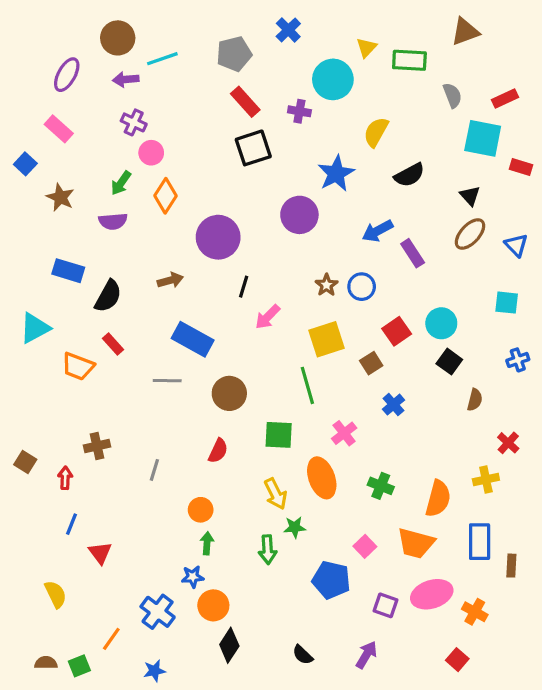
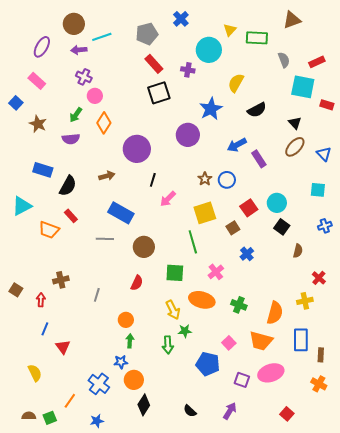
orange ellipse: (322, 478) -> (202, 300), turned -55
orange cross: (475, 612) -> (319, 384), moved

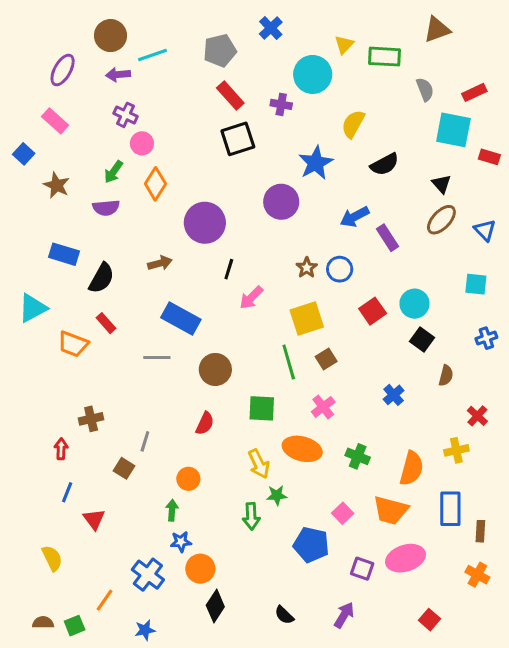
brown square: (233, 228) -> (326, 359), moved
blue cross: (247, 254) -> (394, 395), moved
brown square: (16, 290) -> (124, 468), moved
green arrow: (130, 341) -> (172, 510), moved

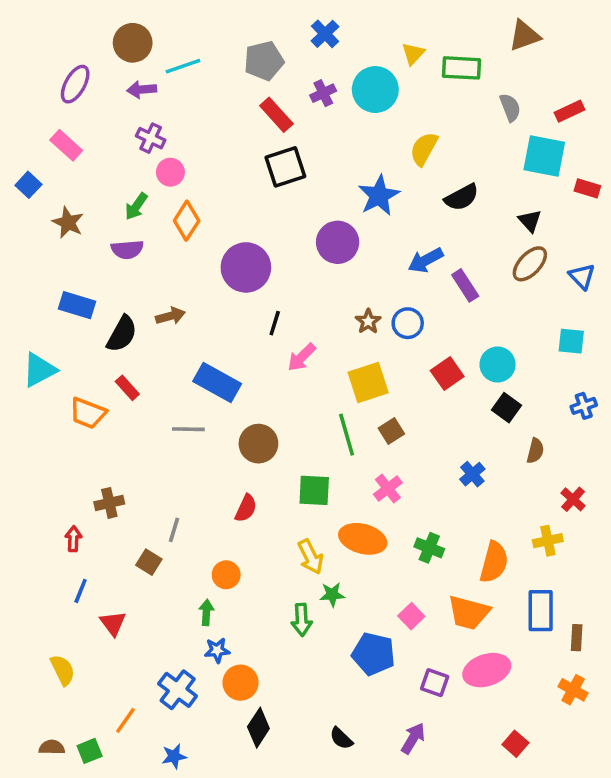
purple cross: (281, 104) -> (323, 93), moved, turned -36
brown arrow: (160, 263) -> (170, 316), moved

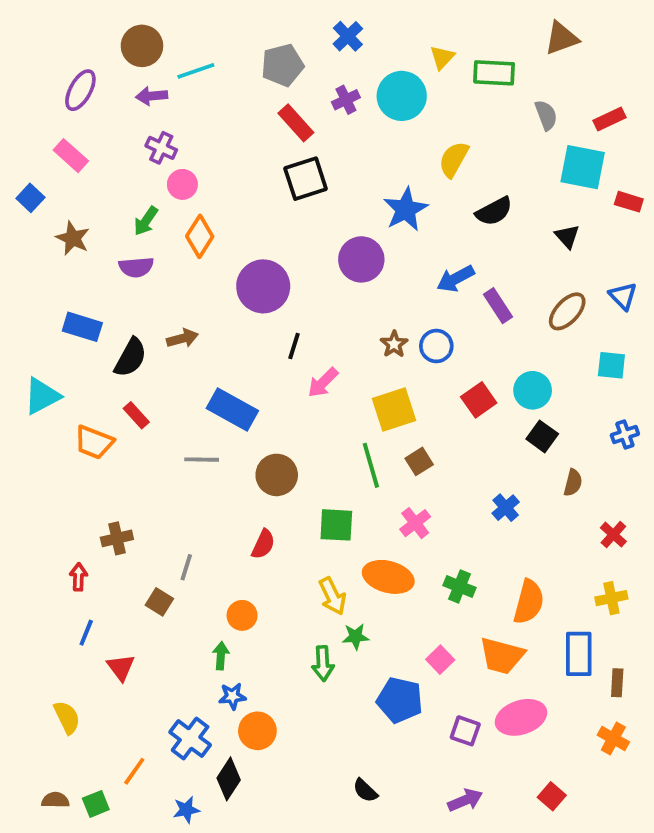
brown ellipse: (530, 264) -> (567, 311), moved
yellow cross: (548, 541) -> (611, 598), moved
black diamond: (258, 728) -> (229, 779), moved
purple arrow: (413, 738) -> (465, 800), moved, turned 36

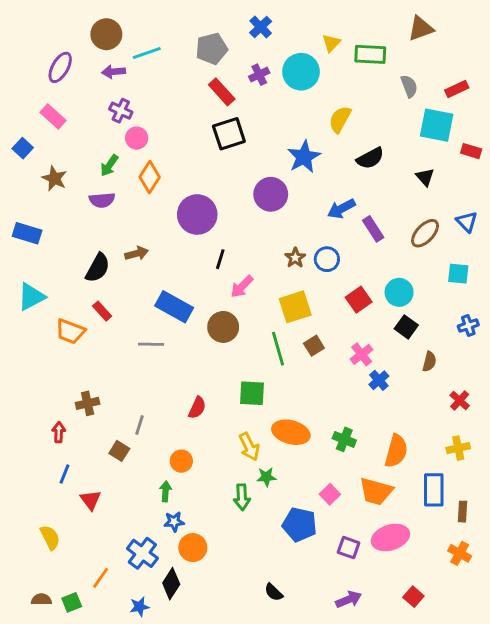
blue rectangle: (82, 327) -> (27, 233), moved
brown circle: (277, 475) -> (223, 327), moved
pink cross: (415, 523) -> (362, 354), moved

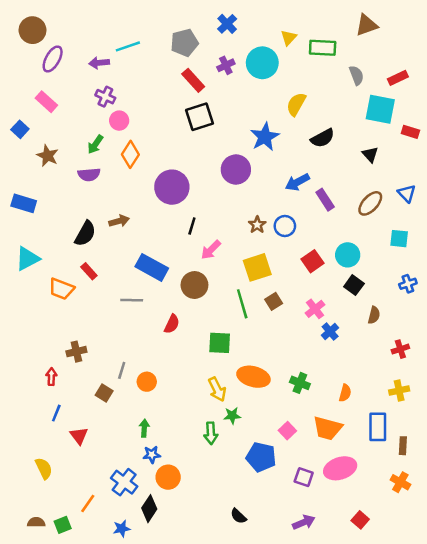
brown circle: (106, 34) -> (32, 30), moved
red cross: (460, 400) -> (400, 349), turned 30
red semicircle: (197, 408) -> (172, 324), moved
orange semicircle: (396, 451) -> (345, 393), size x0.6
orange circle: (181, 461) -> (147, 382), moved

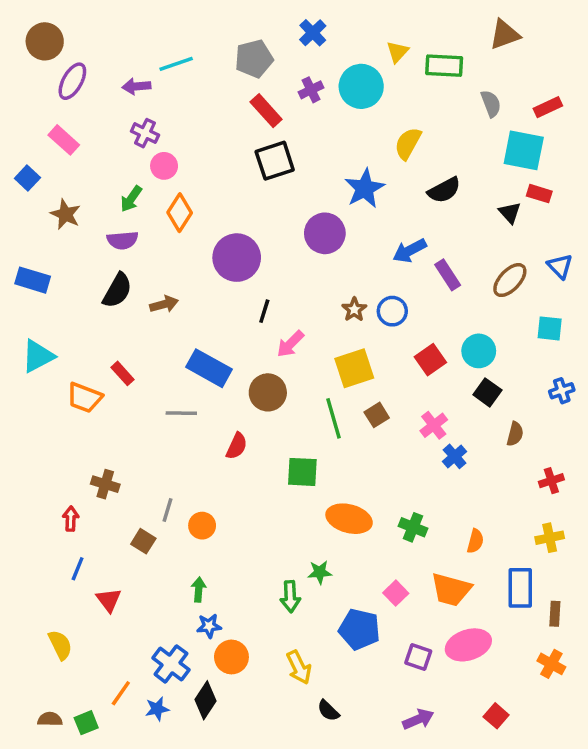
red rectangle: (410, 132) -> (539, 194), moved
black semicircle: (85, 234) -> (117, 290), moved
brown cross: (76, 352) -> (105, 484), turned 30
yellow arrow: (217, 389) -> (299, 667), moved
blue star: (122, 529) -> (157, 709), moved

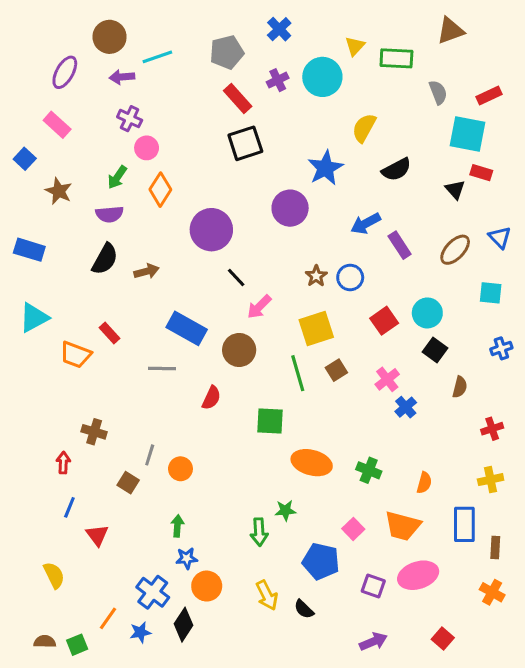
brown circle: (45, 41) -> (110, 37), moved
black line: (264, 311) -> (236, 277), turned -60
black semicircle: (328, 711) -> (304, 609), moved

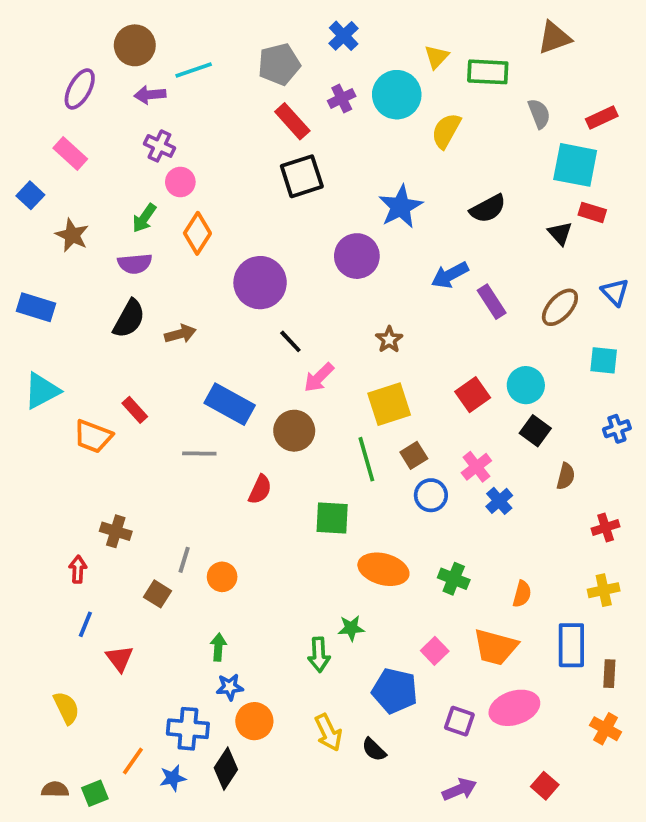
yellow semicircle: (364, 128) -> (446, 131), moved
blue circle: (350, 277) -> (431, 495), moved
blue cross: (153, 592) -> (188, 729), turned -32

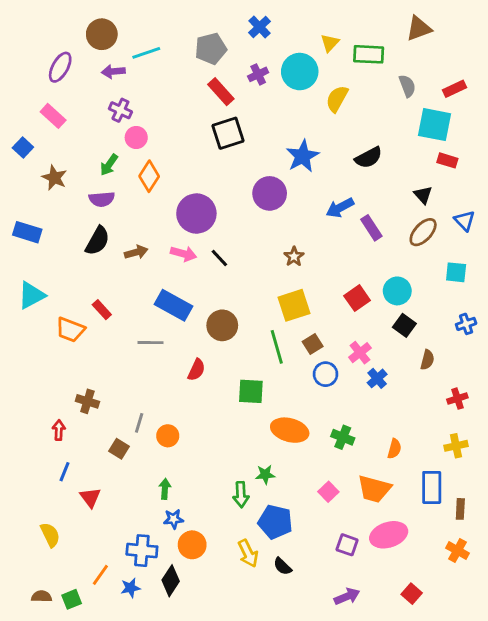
black triangle: (560, 233) -> (423, 195), moved
pink arrow: (319, 378) -> (184, 254), moved, turned -120
blue pentagon: (395, 691) -> (275, 522), moved

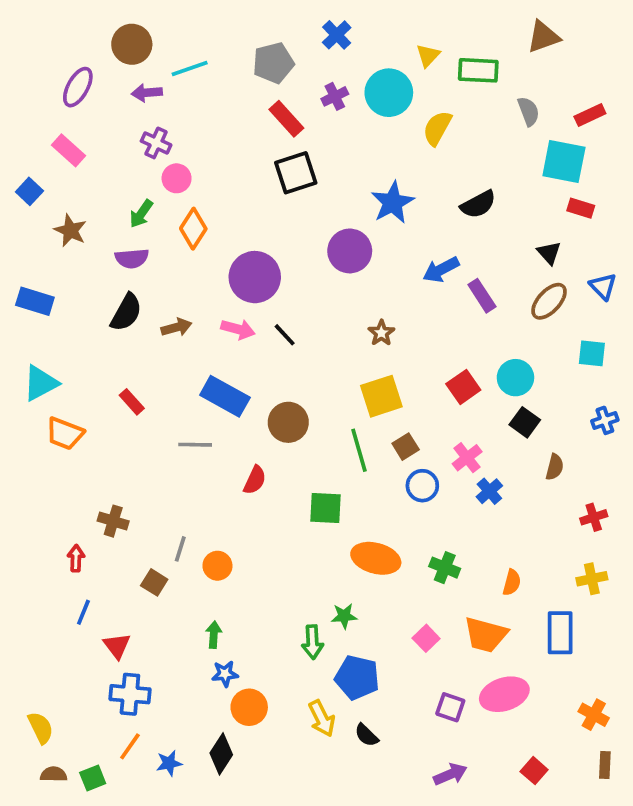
orange trapezoid: (70, 330) -> (65, 433), moved
brown rectangle: (460, 509) -> (605, 765), moved
yellow semicircle: (50, 535) -> (41, 728), moved
blue cross: (142, 551) -> (130, 694), moved

